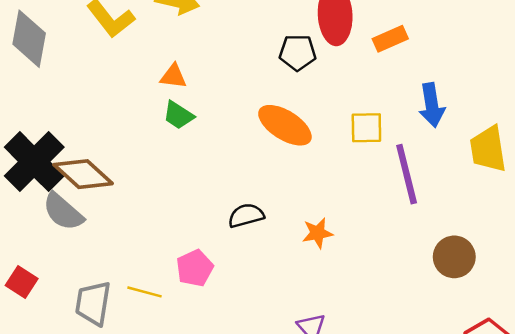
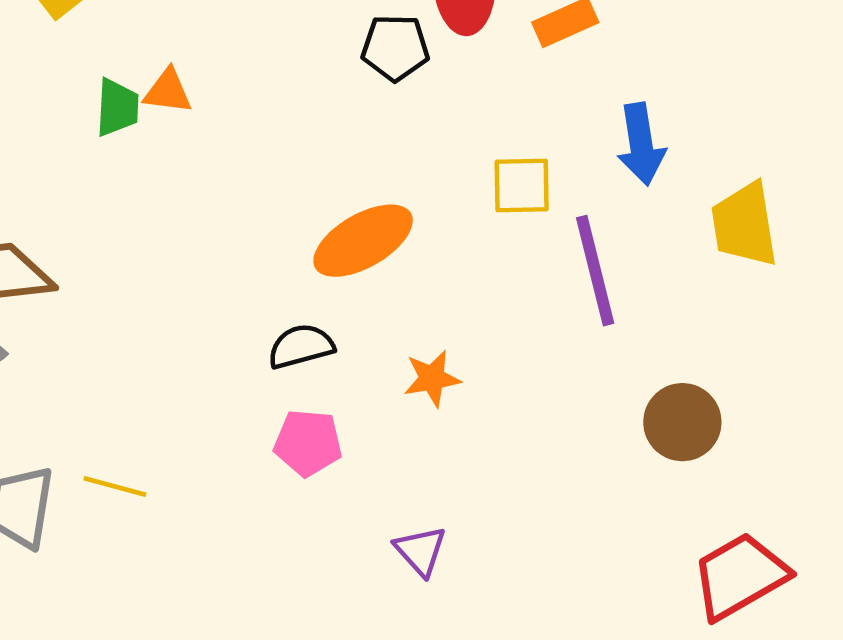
green trapezoid: (178, 115) -> (117, 107), moved, turned -120
orange ellipse: (285, 125) -> (363, 241), moved, turned -62
pink pentagon: (195, 268) -> (308, 443), moved, turned 30

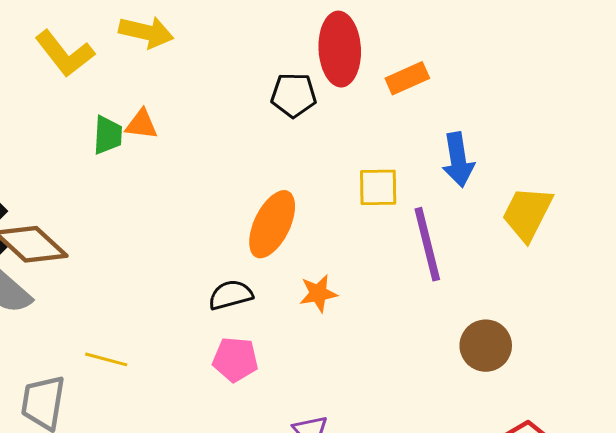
yellow trapezoid: (744, 225) -> (527, 213), turned 36
orange ellipse: (363, 241) -> (272, 224), turned -34
orange star: (432, 378) -> (318, 293), moved
yellow line: (115, 486) -> (106, 359), moved

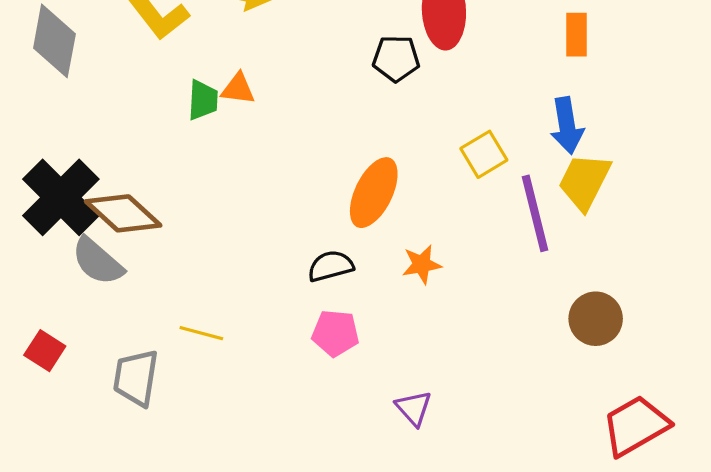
orange rectangle: (407, 78) -> (576, 35), moved, turned -66
yellow square: (378, 187) -> (484, 154), turned -30
yellow trapezoid: (527, 213) -> (584, 181), moved

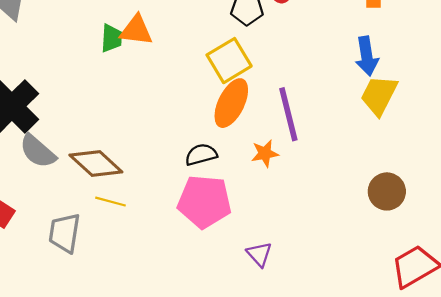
orange triangle: (238, 89) -> (136, 30), size x1.4
yellow square: (484, 154) -> (229, 61), moved, size x1.4
brown diamond: (123, 213) -> (96, 164), moved
purple line: (535, 213) -> (288, 114), moved
pink pentagon: (335, 333) -> (204, 202), size x1.6

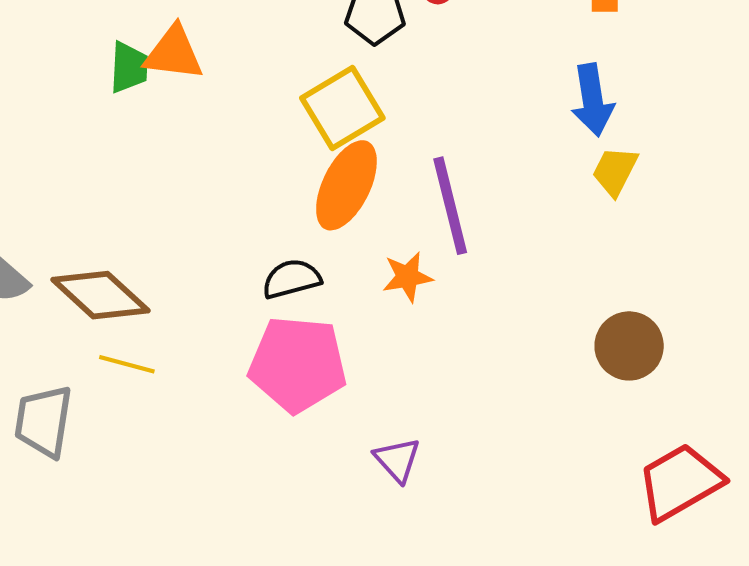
yellow trapezoid: (379, 95) -> (615, 171), size x0.7

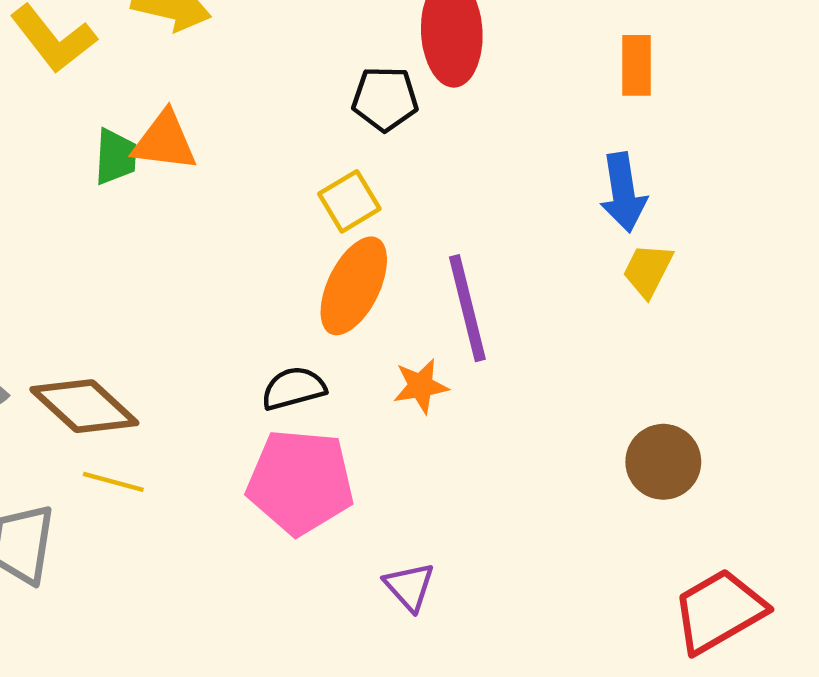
yellow square: (342, 108) -> (349, 201), size x0.7

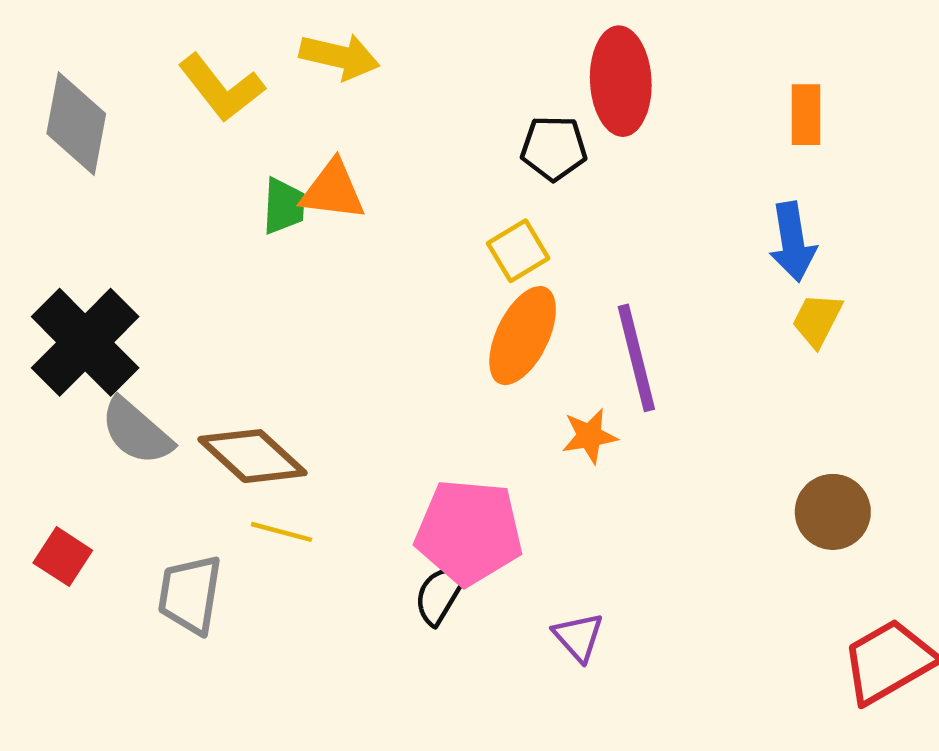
black semicircle: (294, 388) -> (440, 594), moved, turned -44

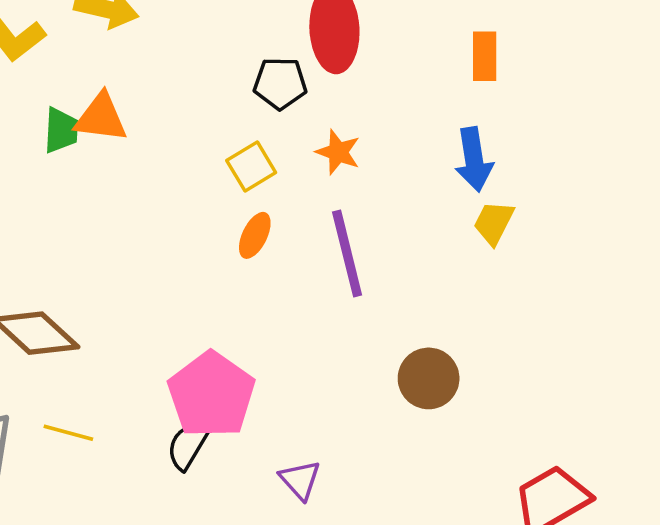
orange ellipse: (523, 336) -> (255, 235), size x0.6
orange star: (590, 436) -> (338, 152), moved, turned 30
brown circle: (833, 512) -> (429, 378), moved
yellow line: (282, 532) -> (68, 433), moved
pink pentagon: (469, 532) -> (211, 395), turned 30

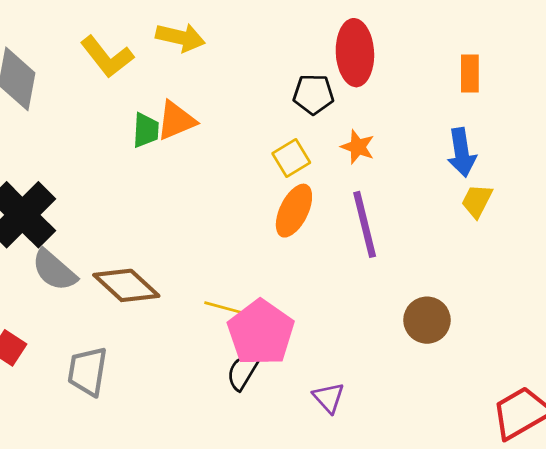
orange triangle: (101, 118) -> (176, 121), turned -30
orange ellipse: (255, 235) -> (294, 211), size x1.5
yellow line: (68, 433) -> (223, 308), moved

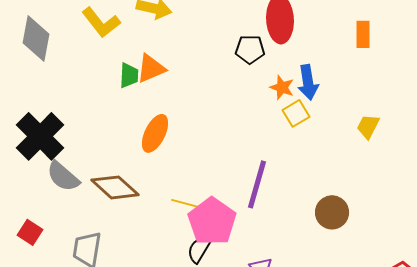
blue arrow: (462, 152) -> (308, 82), moved
yellow square: (291, 158) -> (296, 113), moved
orange ellipse: (294, 211) -> (155, 133), moved
purple line: (365, 224) -> (257, 184), moved, turned 30

